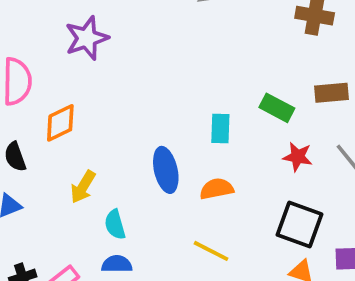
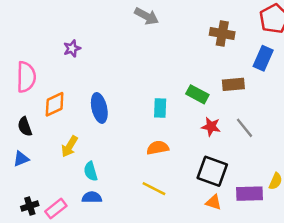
purple star: (87, 38) -> (72, 48), size x0.6
blue ellipse: (166, 170) -> (99, 108), moved

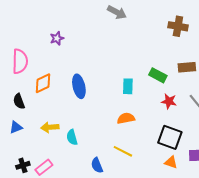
yellow arrow: (70, 146) -> (50, 127), moved, turned 54
blue semicircle: (92, 197) -> (97, 165), moved, turned -112

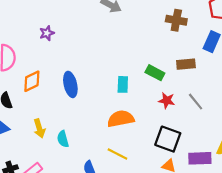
orange semicircle: (126, 118) -> (121, 119), size x1.4
yellow arrow: (50, 127) -> (39, 128), turned -102

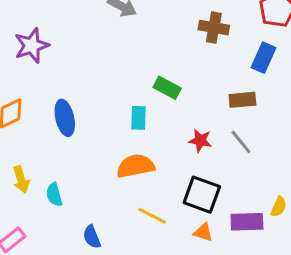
purple star: (47, 33) -> (32, 46), size x1.6
brown rectangle: (186, 64) -> (242, 100), moved
green rectangle: (155, 73) -> (167, 88), moved
yellow line: (117, 154) -> (152, 216), moved

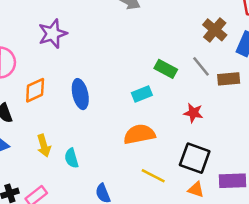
brown cross: (214, 28) -> (215, 30), moved, turned 30
cyan rectangle: (139, 118) -> (142, 94), turned 66
gray line: (241, 142) -> (201, 66), moved

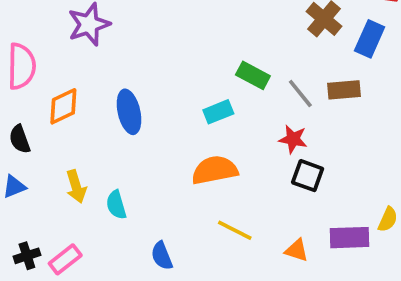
gray line: (201, 66) -> (300, 94), moved
black square: (195, 158) -> (308, 176), moved, size x0.7

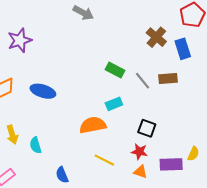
blue rectangle: (370, 39) -> (183, 49), turned -42
blue ellipse: (129, 112) -> (43, 91), turned -60
cyan rectangle: (218, 112) -> (114, 104), moved
red star: (293, 139) -> (139, 152), moved

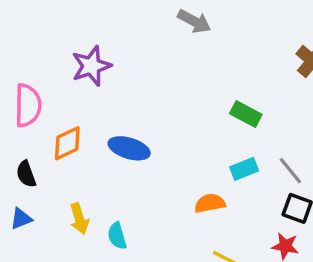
gray line: (143, 81) -> (290, 171), moved
orange semicircle: (93, 125) -> (210, 203), size x0.7

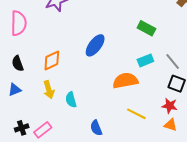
orange diamond: (67, 143) -> (52, 60), moved
blue ellipse: (129, 148) -> (95, 45), moved, turned -70
orange semicircle: (210, 203) -> (125, 81), size x1.4

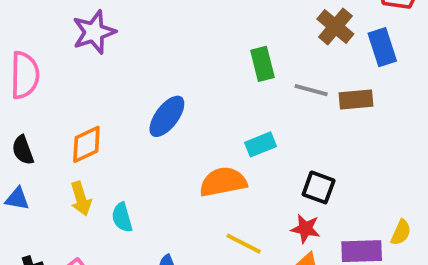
green rectangle: (146, 28) -> (262, 64), moved, turned 48
gray line: (173, 61) -> (311, 90), moved, turned -36
blue triangle: (15, 90) -> (17, 199), turned 32

